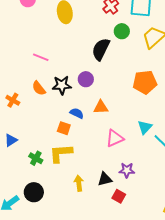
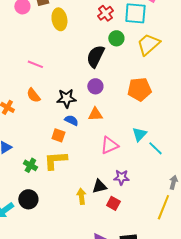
purple circle: (86, 79) -> (95, 86), moved
black star: (62, 85) -> (66, 98), moved
yellow arrow: (79, 183) -> (81, 196), moved

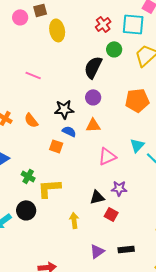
orange semicircle: (33, 95) -> (31, 120), moved
yellow L-shape: (55, 160) -> (49, 188), moved
yellow arrow: (81, 196) -> (74, 220), moved

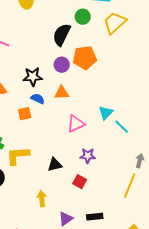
orange pentagon: (137, 100) -> (85, 58), moved
orange square: (56, 146) -> (25, 114), turned -32
black triangle: (97, 197) -> (55, 165), moved
yellow arrow: (74, 220) -> (42, 199), moved

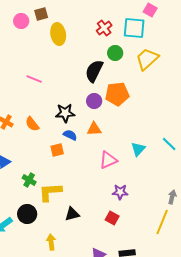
cyan line: (122, 127) -> (169, 144), moved
black triangle: (55, 165) -> (72, 214), moved
yellow arrow: (42, 199) -> (51, 242), moved

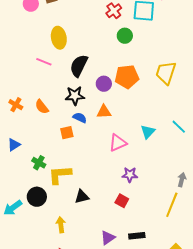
yellow ellipse: (58, 34) -> (59, 38), moved
yellow trapezoid: (147, 59) -> (166, 73), moved, turned -30
black semicircle: (94, 71) -> (79, 66), moved

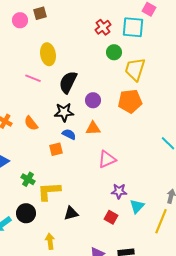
yellow trapezoid: (166, 73) -> (135, 69), moved
orange pentagon: (127, 77) -> (130, 101), moved
cyan triangle: (148, 132) -> (137, 206), moved

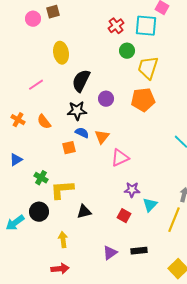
pink line: (33, 78) -> (36, 85), moved, turned -56
orange triangle: (93, 128) -> (102, 137), moved, turned -49

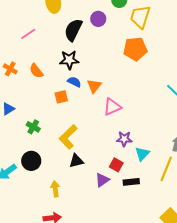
purple circle: (106, 99) -> (98, 19), moved
yellow L-shape: (62, 190) -> (68, 137), moved, turned -40
black rectangle: (139, 251) -> (131, 182), moved
purple triangle: (110, 253) -> (102, 180), moved

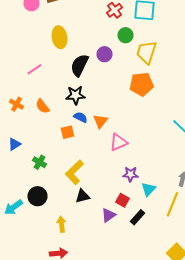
black rectangle: (131, 182) -> (138, 217), turned -42

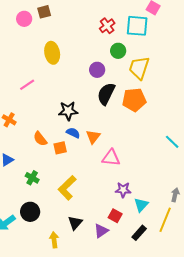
black semicircle: (80, 65) -> (106, 94), moved
orange semicircle: (42, 106) -> (40, 139), moved
pink triangle: (118, 142) -> (111, 158), turned 30
black triangle: (82, 196) -> (75, 223), moved, turned -35
black rectangle: (138, 217) -> (139, 233), moved

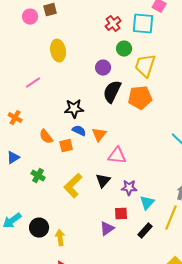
black circle: (30, 212) -> (39, 228), moved
red square: (115, 216) -> (121, 214), turned -32
black triangle: (75, 223) -> (103, 181), moved

